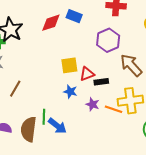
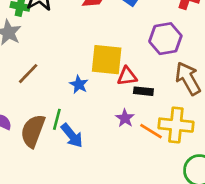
yellow square: (69, 65) -> (107, 60), size x1.4
blue star: (70, 92) -> (79, 84), moved

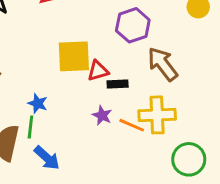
blue star: (79, 84) -> (38, 103), moved
blue arrow: (72, 136) -> (47, 158), moved

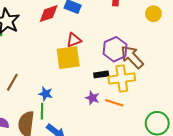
purple hexagon: (133, 25) -> (115, 49), moved
red triangle: (98, 71) -> (74, 40), moved
yellow cross: (157, 115) -> (122, 79), moved

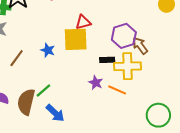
brown arrow: (132, 57) -> (140, 46), size x0.7
blue star: (46, 94) -> (48, 50), moved
green line: (42, 111) -> (43, 90), turned 42

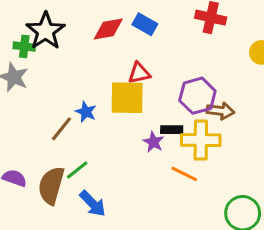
brown arrow: (140, 46) -> (220, 111), turned 132
brown line: (17, 58) -> (62, 129), moved
purple star: (96, 83) -> (153, 142), moved

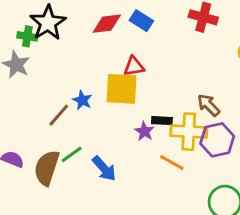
purple hexagon: (197, 96) -> (217, 140), moved
brown arrow: (220, 111) -> (208, 105), turned -145
blue arrow: (93, 204) -> (104, 169), moved

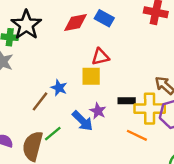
yellow square: (122, 89) -> (91, 76), size x0.7
purple star: (144, 131) -> (98, 111), moved
blue arrow: (104, 169) -> (83, 121), moved

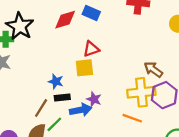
brown line: (40, 101) -> (41, 108), moved
black rectangle: (127, 101) -> (62, 98), moved
blue arrow: (83, 121) -> (81, 110), turned -50

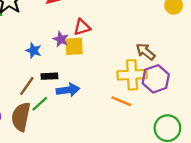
blue star: (56, 81) -> (34, 51), moved
purple star: (94, 99) -> (61, 39), moved

